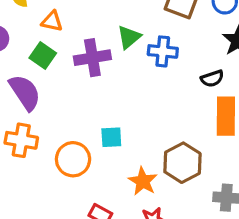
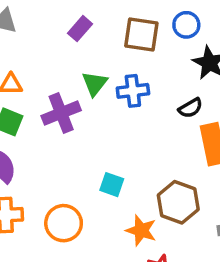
cyan square: (111, 137) -> (112, 185), moved, turned 35

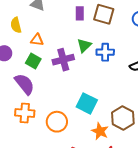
purple rectangle: (80, 29) -> (80, 13), turned -48
brown square: (141, 35) -> (104, 14), moved
cyan square: (112, 185) -> (87, 103), size x1.5

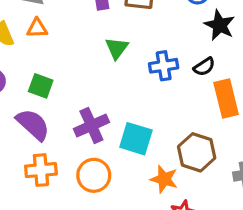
orange triangle: (37, 40) -> (37, 28), moved
blue cross: (105, 52) -> (164, 66), moved
purple cross: (63, 60) -> (91, 125), moved

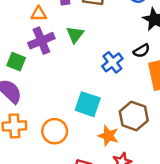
orange triangle: (37, 28) -> (39, 14), moved
blue cross: (164, 66) -> (112, 62), moved, turned -30
purple cross: (91, 125) -> (41, 41), moved

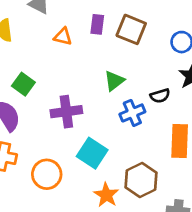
green triangle: (75, 35) -> (114, 81), moved
purple cross: (41, 41) -> (66, 112), moved
black semicircle: (142, 51) -> (160, 96), moved

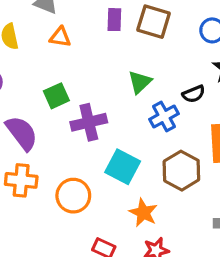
orange triangle: (63, 37) -> (60, 37), moved
green square: (23, 84) -> (56, 96), moved, turned 35
brown hexagon: (141, 180) -> (181, 171), moved

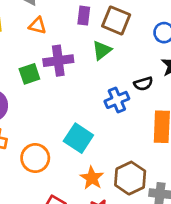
green triangle: (140, 82) -> (102, 50), moved
purple cross: (89, 122) -> (58, 61), moved
brown hexagon: (181, 171) -> (130, 178), moved

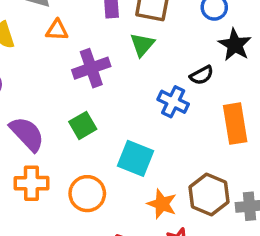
green square: (29, 74) -> (83, 125), moved
blue cross: (117, 100) -> (173, 102), turned -30

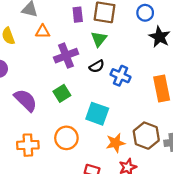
black semicircle: (202, 75) -> (97, 66), moved
orange cross: (31, 183) -> (28, 145), moved
orange star: (162, 204) -> (116, 143), turned -30

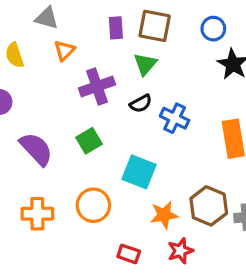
orange triangle: (43, 32) -> (64, 51), turned -48

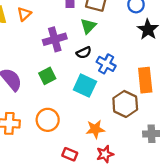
orange triangle: (64, 51) -> (24, 14), moved
cyan square: (139, 172) -> (85, 86), moved
brown hexagon: (209, 206) -> (125, 104), moved

